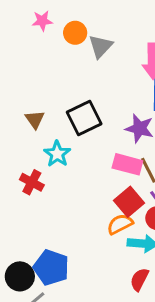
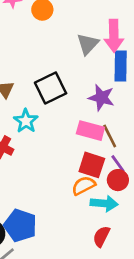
gray triangle: (101, 46) -> (88, 44), moved
red square: (129, 202) -> (92, 165), turned -32

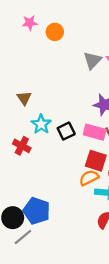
black square: (51, 88) -> (66, 131), moved, size x0.7

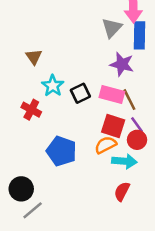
gray triangle: (92, 60) -> (112, 28), moved
blue pentagon: (37, 211) -> (61, 151), moved

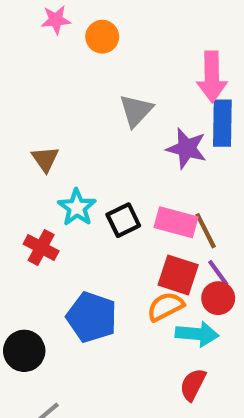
gray triangle: (112, 28) -> (136, 110), moved
purple star: (122, 64) -> (187, 148), moved
black circle: (21, 189) -> (24, 351), moved

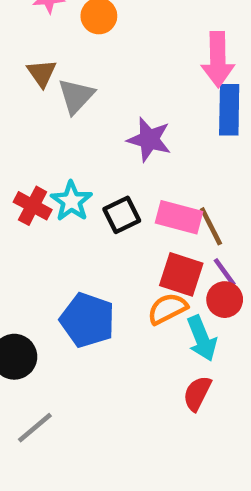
gray triangle: (136, 110) -> (76, 96), moved
purple star: (187, 148) -> (149, 139), moved
brown triangle: (45, 159) -> (42, 73), moved
red cross: (41, 248) -> (33, 206), moved
cyan arrow: (197, 334) -> (202, 338), turned 63

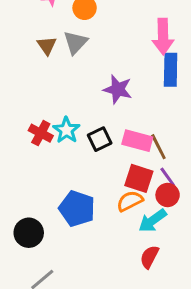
gray triangle: (76, 96) -> (75, 43), moved
cyan arrow: (202, 338) -> (152, 221), turned 76

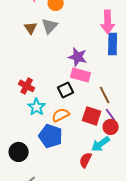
cyan star: (66, 130) -> (37, 107), moved
pink rectangle: (137, 141) -> (81, 75), moved
orange semicircle: (130, 201) -> (61, 115), moved
red semicircle: (149, 257) -> (86, 160), moved

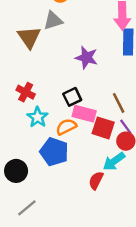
gray triangle: (50, 26) -> (53, 21), turned 30
brown triangle: (31, 28) -> (29, 37), moved, size x1.5
pink rectangle: (81, 75) -> (84, 114), moved

